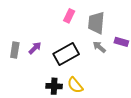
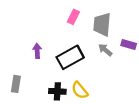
purple arrow: (35, 48) -> (37, 51), turned -48
gray rectangle: (15, 50) -> (16, 84), moved

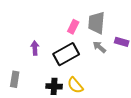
pink rectangle: (73, 17) -> (73, 27), moved

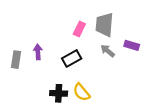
black rectangle: (66, 54) -> (72, 58), size x0.7
gray rectangle: (15, 79) -> (16, 60), moved

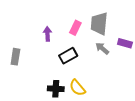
purple arrow: (38, 52) -> (47, 34), moved

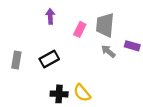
purple arrow: (47, 34) -> (50, 16), moved
black rectangle: (68, 56) -> (49, 59), moved

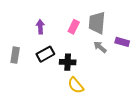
purple arrow: (50, 16) -> (40, 27), moved
black cross: (59, 94) -> (68, 62), moved

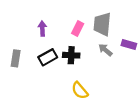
black cross: (68, 62) -> (71, 55), moved

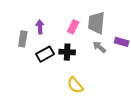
gray rectangle: (16, 58) -> (23, 39), moved

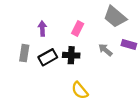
gray trapezoid: (96, 23) -> (115, 17), moved, turned -55
gray rectangle: (23, 39) -> (24, 53), moved

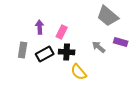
pink rectangle: (78, 29) -> (62, 32), moved
yellow semicircle: (80, 90) -> (79, 72), moved

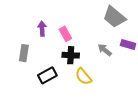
pink rectangle: (62, 32) -> (65, 34), turned -56
black rectangle: (45, 54) -> (47, 75), moved

